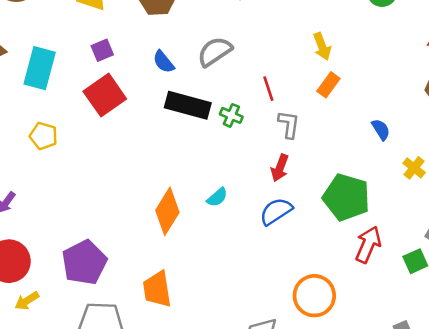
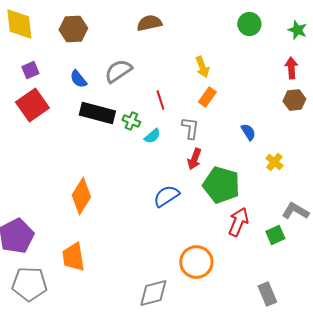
gray L-shape: (289, 124) -> (190, 128), moved
red arrow: (280, 168) -> (194, 159), moved
cyan semicircle: (217, 197) -> (152, 136), moved

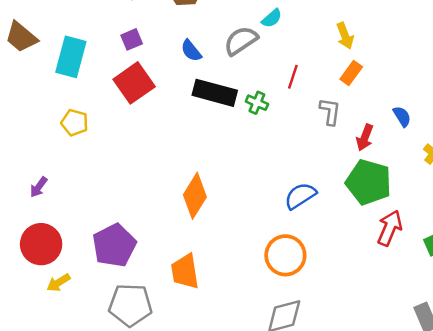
red line: (160, 100) -> (293, 77), turned 36
cyan semicircle: (152, 136) -> (272, 18), moved
red arrow: (194, 159) -> (365, 137), moved
orange circle: (196, 262) -> (285, 255), moved

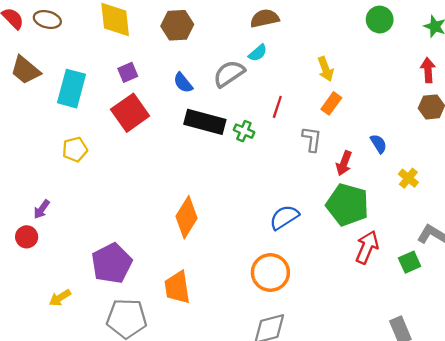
yellow pentagon: (75, 123) -> (75, 149), turned -30
red circle: (41, 244) -> (27, 237), moved, size x0.6

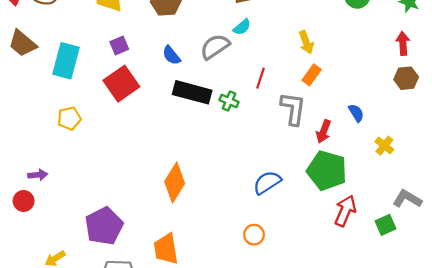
gray L-shape: (312, 139) -> (293, 109), size x1.4
purple arrow: (42, 209) -> (38, 175), turned -132
orange circle: (270, 273) -> (254, 235), size x0.6

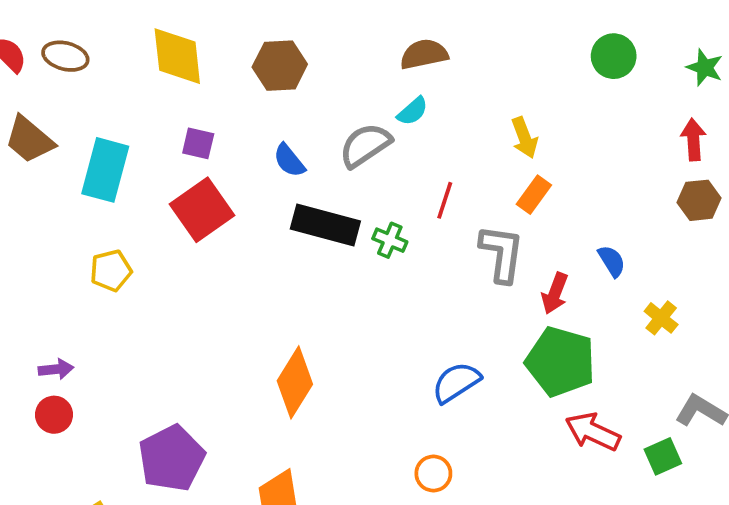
purple square: (119, 46) -> (198, 143), turned 36
red circle: (24, 201) -> (54, 415), moved
red arrow: (345, 211) -> (593, 432), turned -88

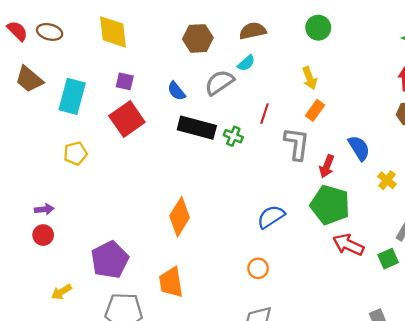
green circle: (614, 56) -> (318, 28), moved
brown hexagon: (280, 66) -> (198, 38), moved
blue semicircle: (612, 261) -> (359, 148), size x1.4

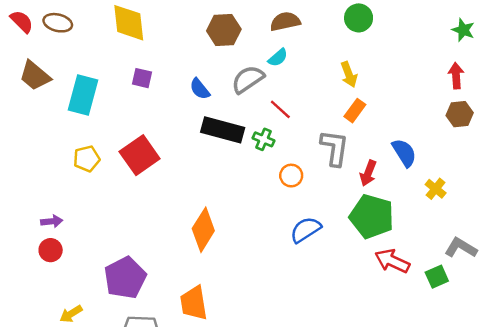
red line: (264, 114) -> (280, 109), moved, turned -66
red square: (127, 119) -> (140, 155), moved
orange circle: (258, 268) -> (291, 176), moved

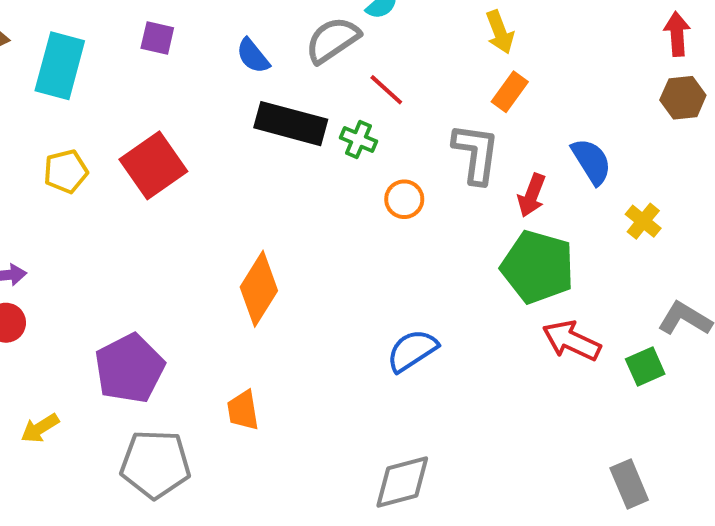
blue semicircle: (306, 230) -> (412, 351), moved
orange trapezoid: (194, 303) -> (243, 410), size x0.7

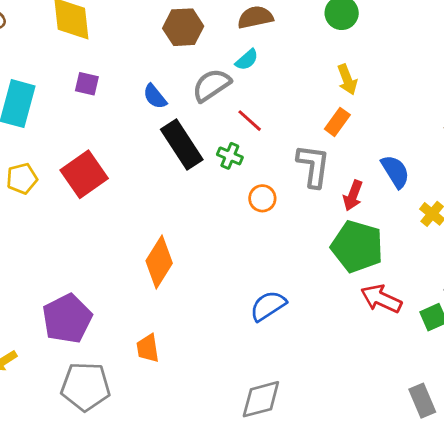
yellow arrow: (500, 32) -> (347, 80), moved
black rectangle: (291, 124) -> (182, 145), turned 42

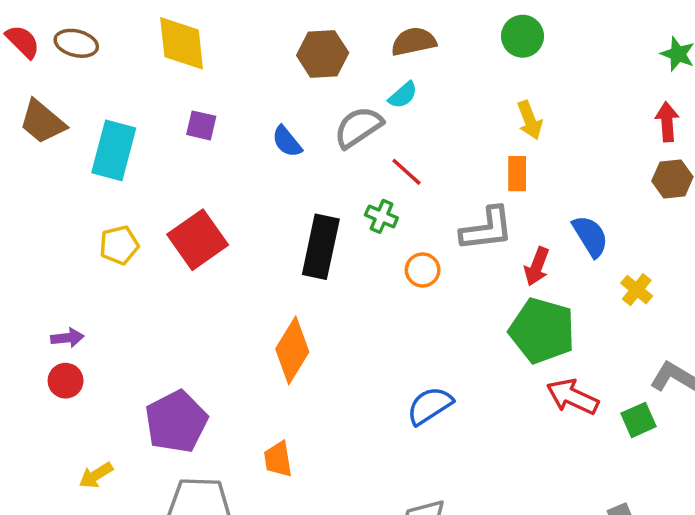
orange rectangle: (337, 122) -> (517, 174), turned -36
black rectangle: (182, 145) -> (321, 247), moved, turned 45
gray L-shape: (313, 166) -> (487, 229), turned 75

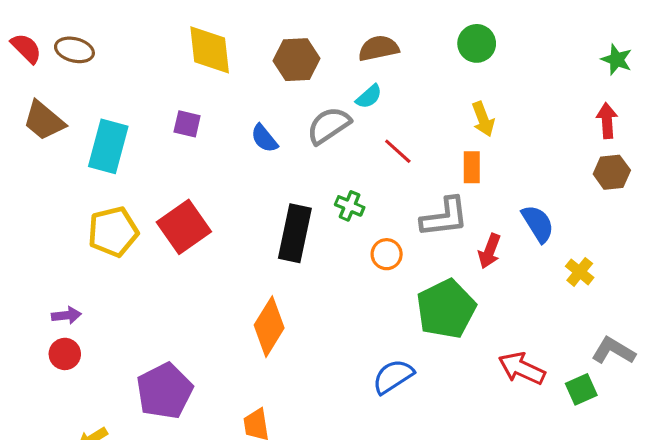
yellow diamond: (182, 43) -> (210, 50), moved
red line: (406, 172) -> (398, 151), moved
yellow pentagon: (119, 245) -> (113, 232), size x1.4
green pentagon: (542, 331) -> (446, 309), moved, turned 30

